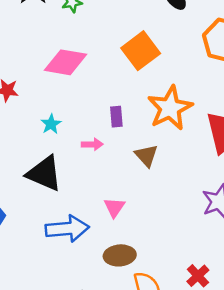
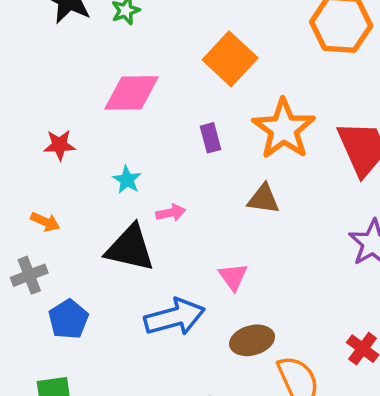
purple rectangle: (116, 117) -> (210, 138), moved
pink arrow: (92, 144) -> (171, 213), moved
brown triangle: (146, 156) -> (264, 199), turned -30

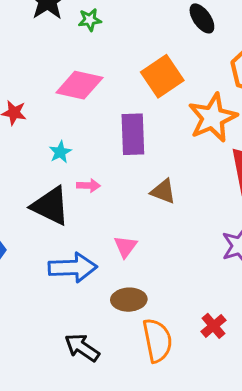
orange star: (284, 129) -> (213, 118), moved
purple rectangle: (210, 138) -> (133, 134), size x1.8

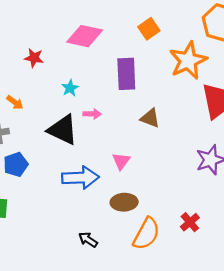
orange square: (162, 76) -> (149, 29), size x0.7
orange semicircle: (157, 340) -> (146, 234), turned 40
black arrow: (82, 348) -> (88, 240), size x0.7

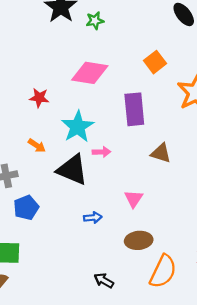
cyan star: (70, 88) -> (78, 127), size x1.8
orange arrow: (15, 102) -> (37, 146), moved
blue arrow: (80, 178) -> (93, 218), size x0.5

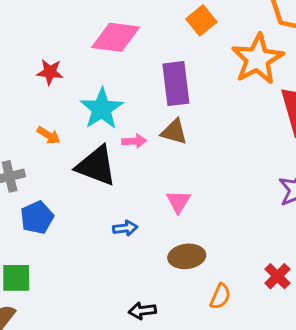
brown triangle: (161, 153) -> (174, 132), moved
orange semicircle: (163, 271) -> (220, 296), size x0.6
black arrow: (104, 280) -> (142, 311), turned -36

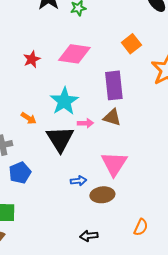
red star: (50, 72) -> (32, 59), moved, turned -30
black triangle: (96, 166) -> (60, 139), turned 36
pink triangle: (178, 201) -> (114, 164), size x1.6
brown ellipse: (187, 256) -> (102, 195), moved

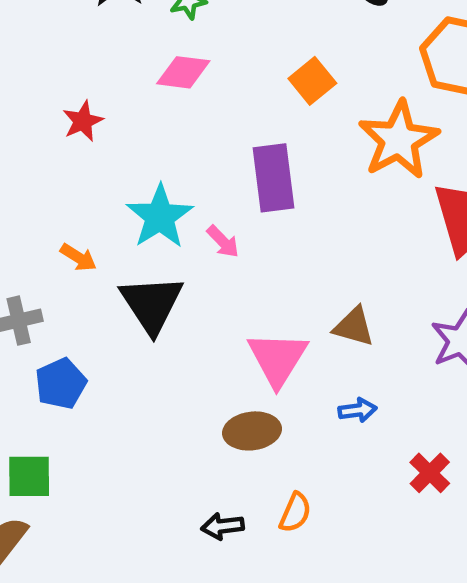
pink diamond: (74, 54) -> (183, 72), moved, size x0.7
brown triangle: (112, 117) -> (354, 327), moved
pink arrow: (85, 123) -> (223, 242), moved, turned 49
blue arrow: (79, 181) -> (358, 410), moved
orange semicircle: (141, 227) -> (295, 513), moved

